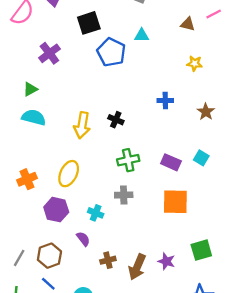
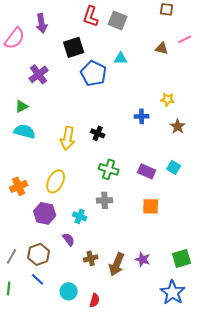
yellow star: (195, 63) -> (168, 99), moved
green cross: (128, 160) -> (109, 169), turned 30
orange square: (175, 202) -> (151, 206), size x0.7
green square: (201, 250) -> (182, 258), moved

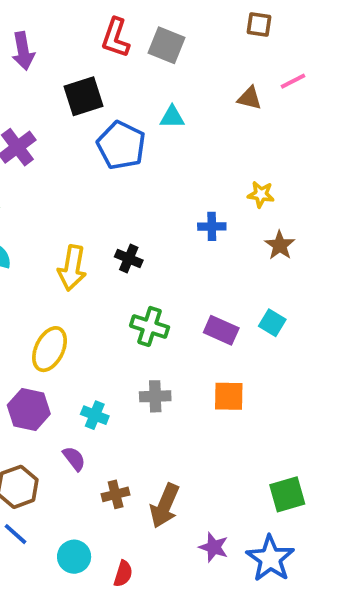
gray cross: (105, 200) -> (155, 396), moved
purple star: (143, 259) -> (214, 547), moved

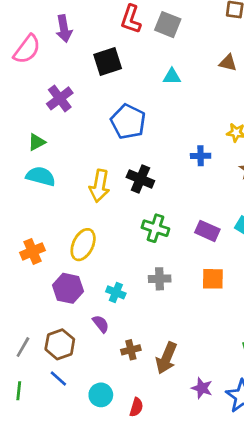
blue pentagon: (121, 145) -> (128, 122), moved
black cross: (129, 259) -> (140, 179), size x1.4

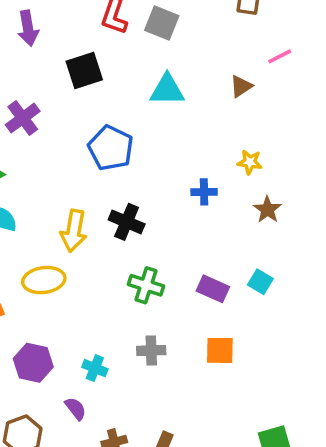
brown triangle: (228, 63) -> (241, 86), moved, turned -48
cyan triangle: (172, 77) -> (167, 90), size x1.5
yellow ellipse: (83, 245) -> (44, 280), moved, turned 56

